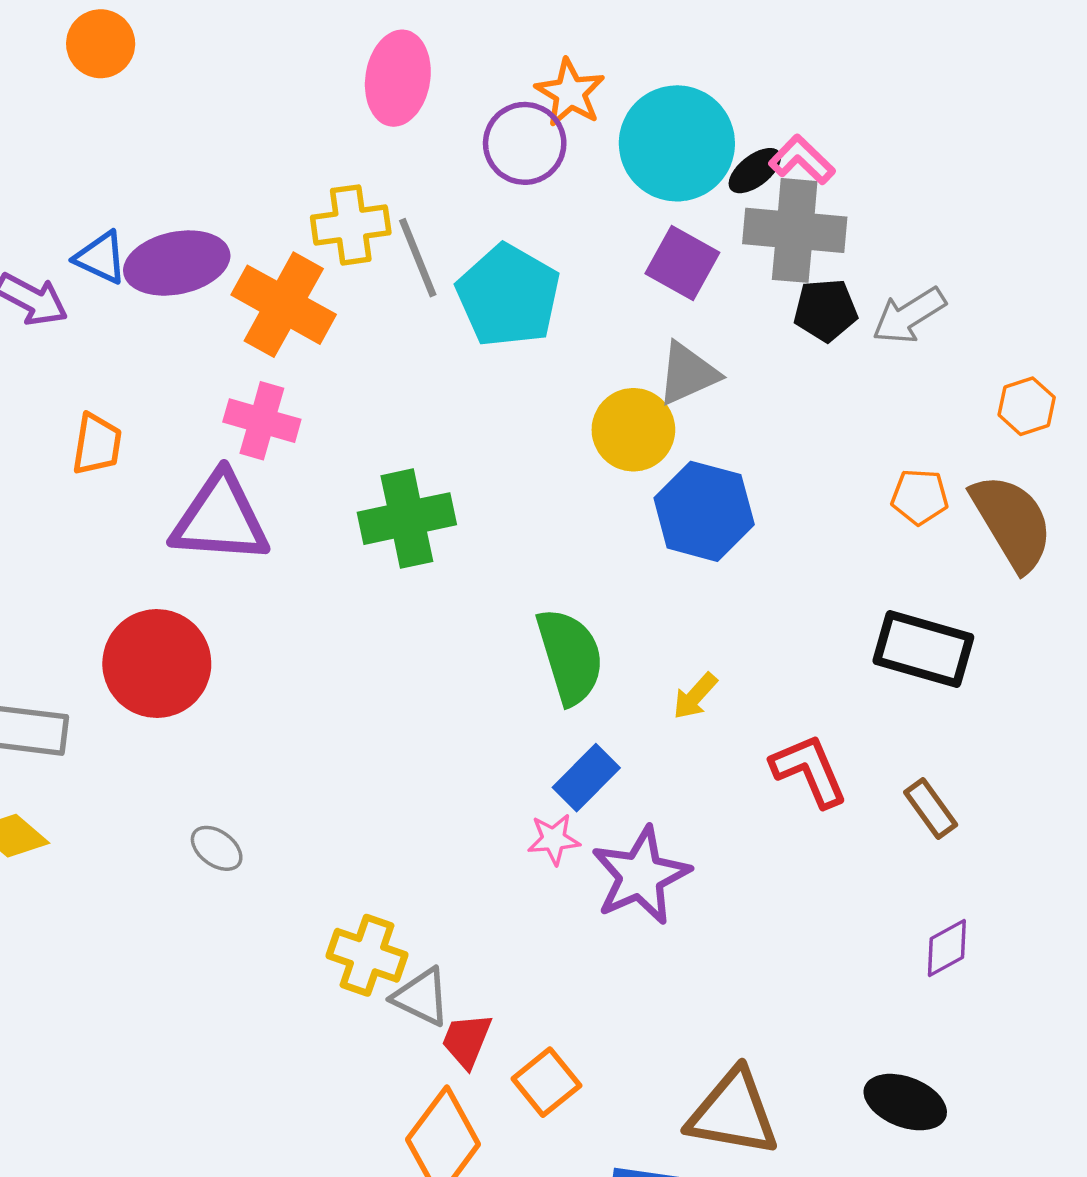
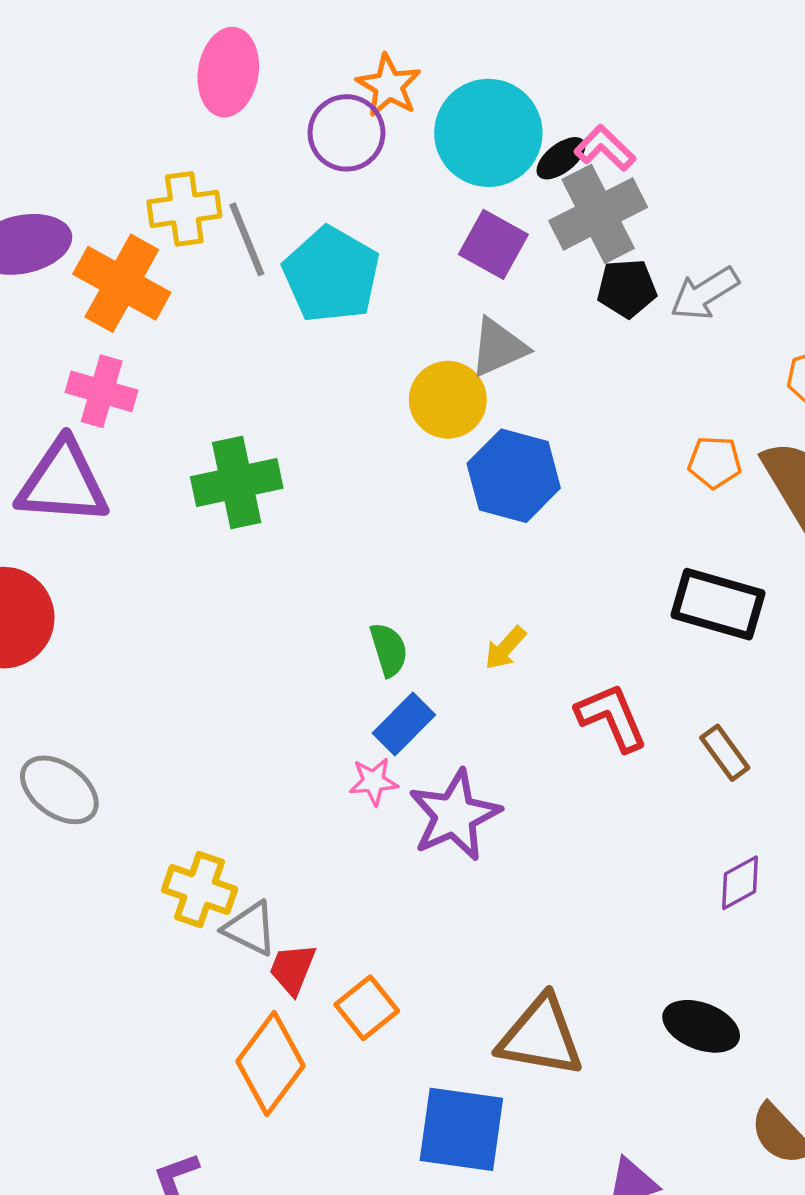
gray cross: (795, 230) -> (598, 214), turned -32
green semicircle: (570, 656) -> (389, 650), moved, size x0.6
gray ellipse: (217, 848) -> (59, 790), size x1.6

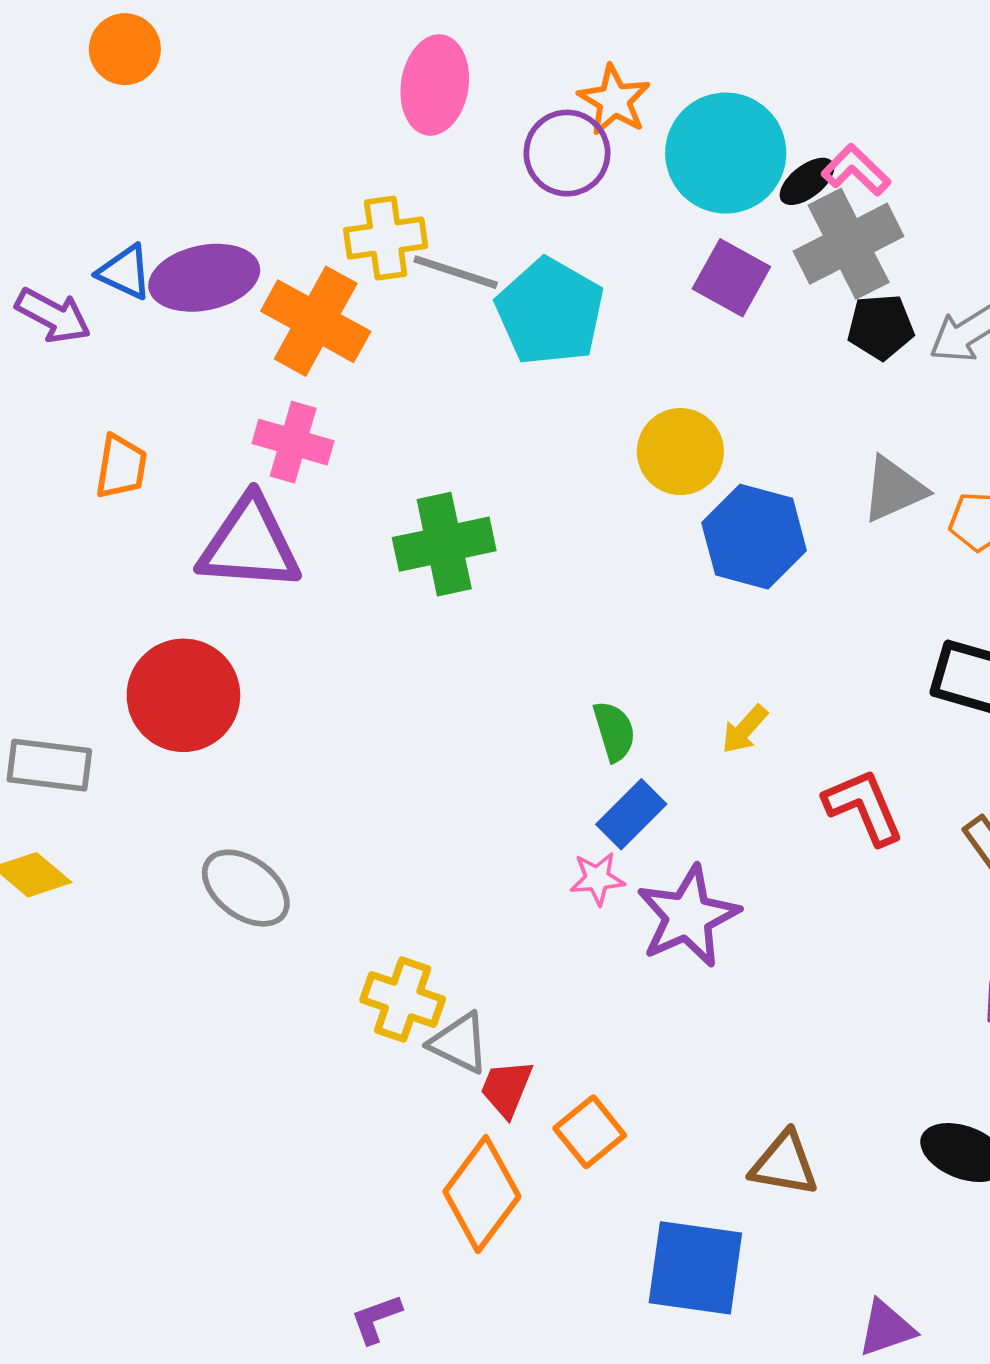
gray line: (247, 239) -> (456, 272), turned -50
gray triangle: (498, 347) -> (894, 489), moved
brown triangle: (541, 1036) -> (784, 1164), size x0.7

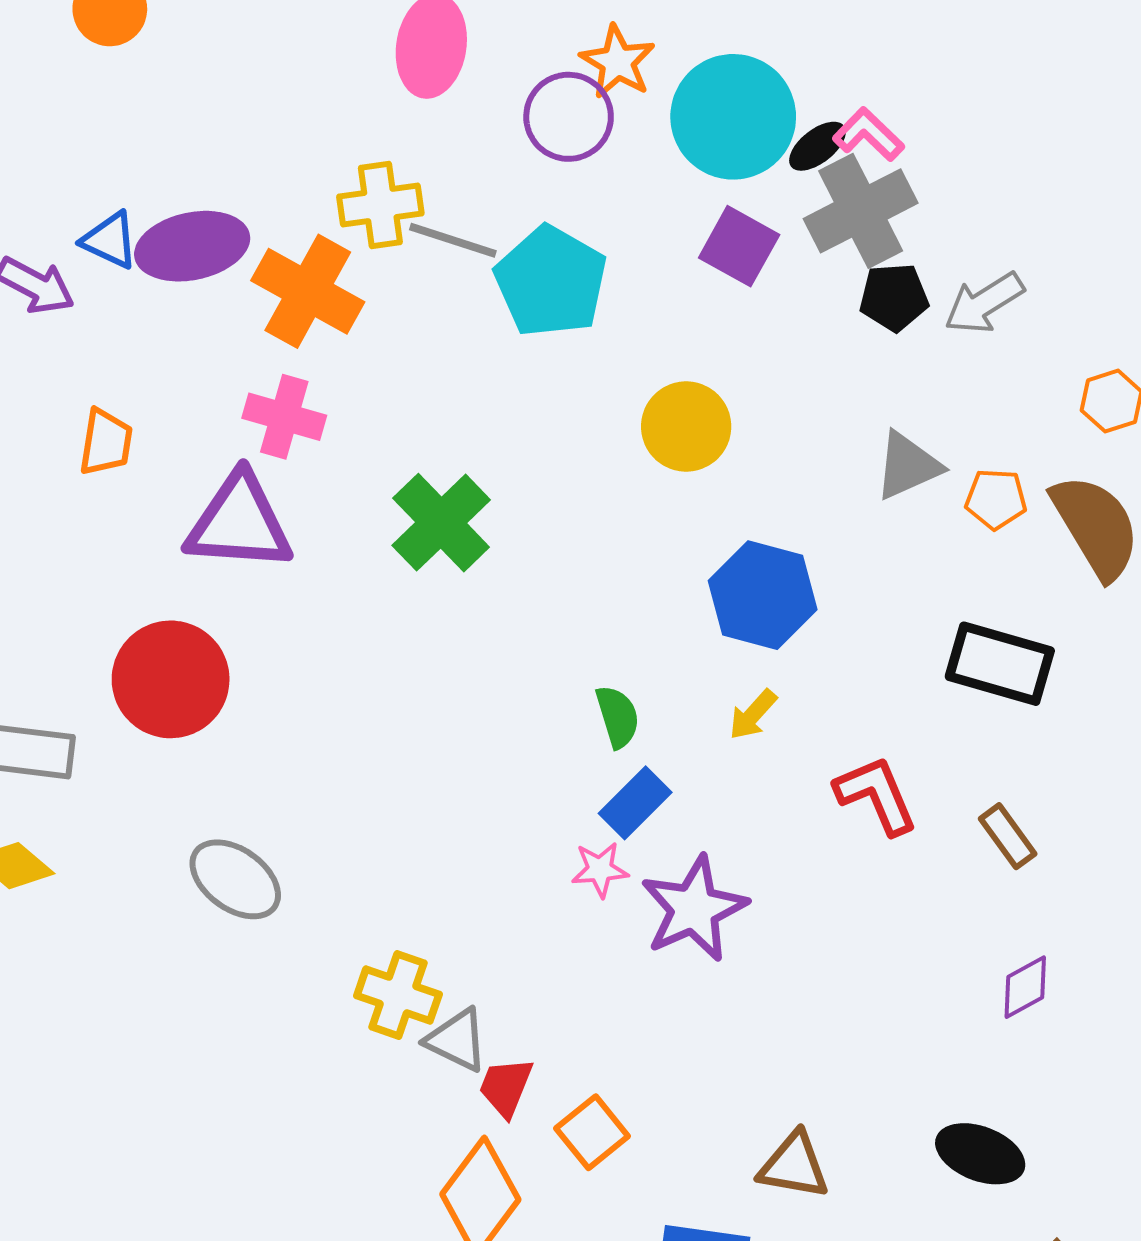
blue hexagon: (754, 537) -> (763, 595), moved
green cross: (444, 544) -> (441, 523), turned -32

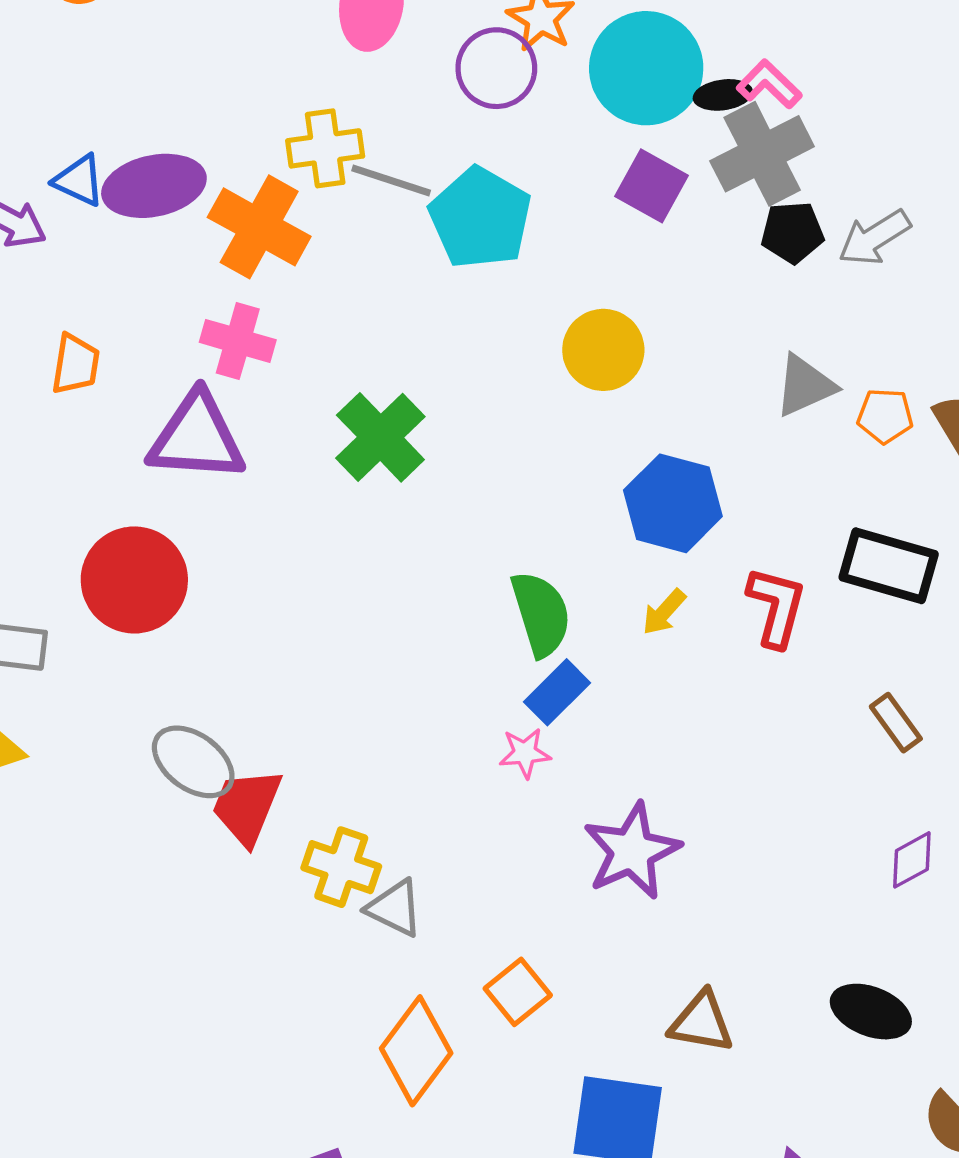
black ellipse: (817, 146) -> (723, 95), turned 30
green semicircle: (618, 717) -> (541, 614), size x1.5
red L-shape: (876, 795) -> (776, 607), moved, turned 38
purple star: (694, 909) -> (632, 851), moved
red trapezoid: (506, 1087) -> (247, 806), moved, size x1.4

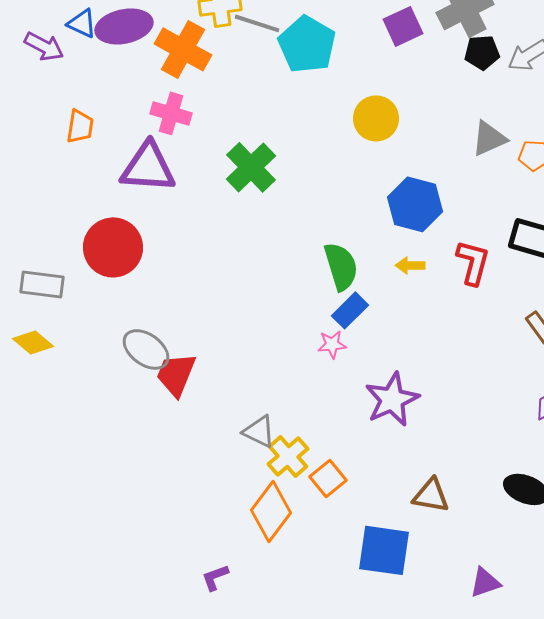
purple square: (651, 186) -> (403, 26), turned 36
yellow arrow: (664, 612) -> (410, 265), turned 48
yellow cross: (341, 867) -> (288, 456), moved, turned 30

